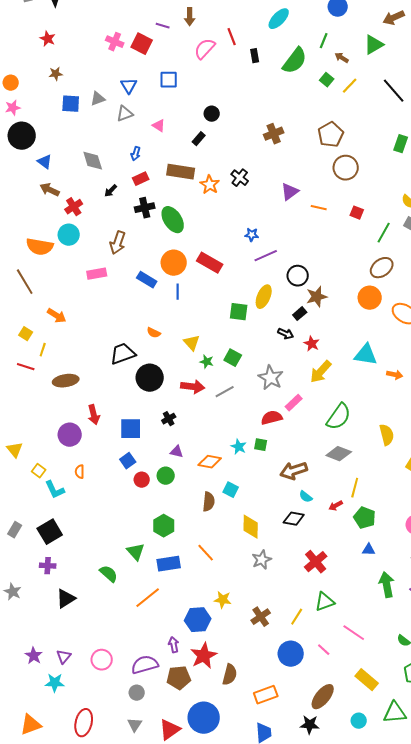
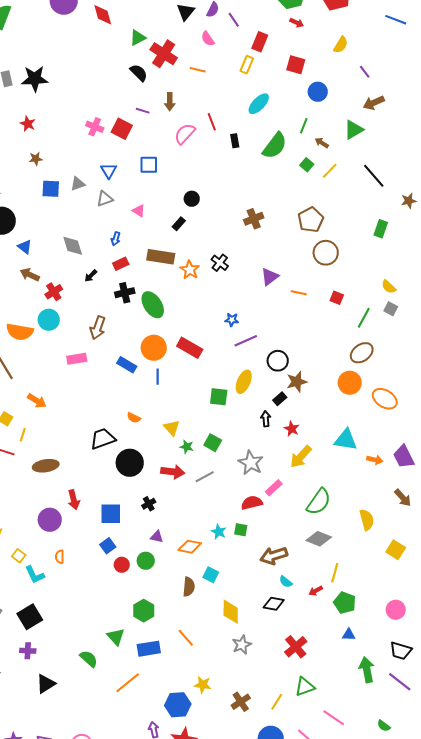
black arrow: (286, 334) -> (266, 419), turned -119

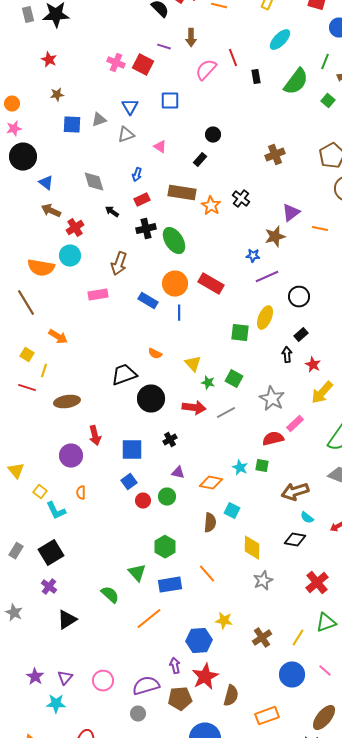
black arrow: (91, 276) -> (112, 212), turned 80
brown star: (297, 382) -> (275, 237), moved
purple cross: (28, 651) -> (49, 587), turned 35

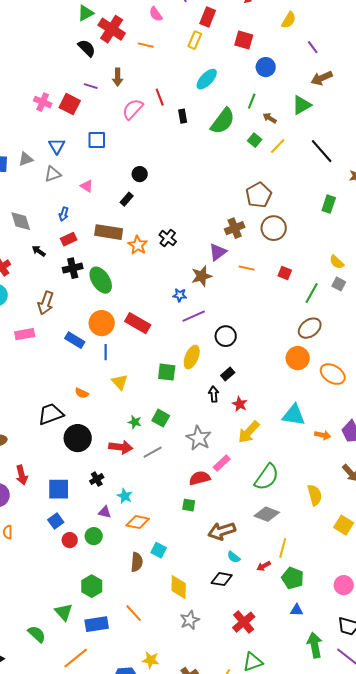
brown cross: (275, 155) -> (235, 228), moved
yellow triangle: (193, 364) -> (120, 382), moved
cyan star: (240, 468) -> (125, 496), moved

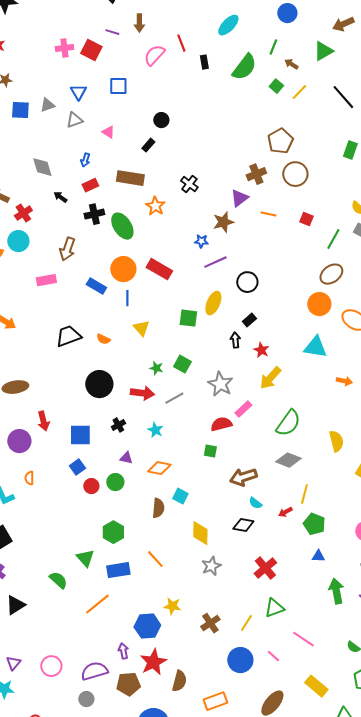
pink cross: (43, 102) -> (64, 48), turned -30
orange star: (138, 245) -> (155, 206), moved
black trapezoid: (51, 414) -> (68, 336), moved
cyan triangle: (294, 415) -> (315, 347), moved
cyan star: (125, 496) -> (155, 430), moved

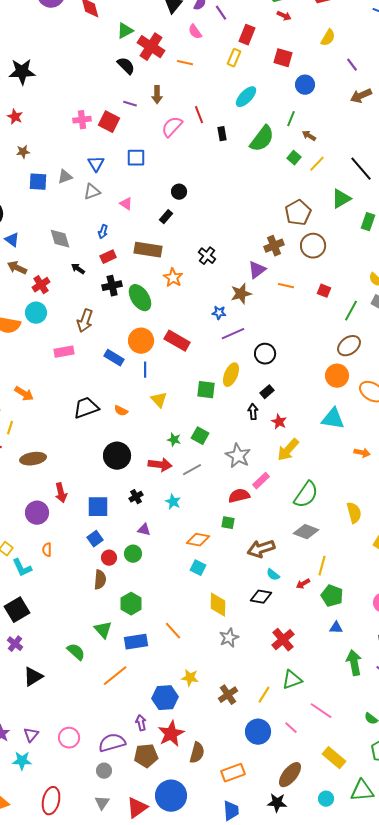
green triangle: (323, 51) -> (341, 199), moved
orange diamond: (159, 468) -> (198, 540), moved
brown semicircle: (158, 508) -> (100, 580), moved

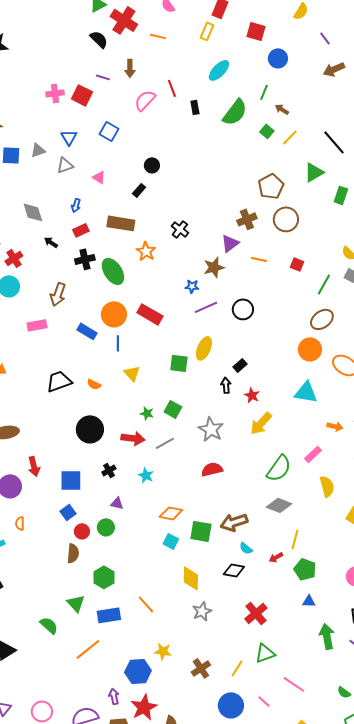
blue square: (136, 158) -> (109, 131), turned 30
black circle: (265, 354) -> (243, 309), moved
pink rectangle: (261, 481) -> (313, 454), moved
green square: (228, 523) -> (201, 531), moved, size x1.6

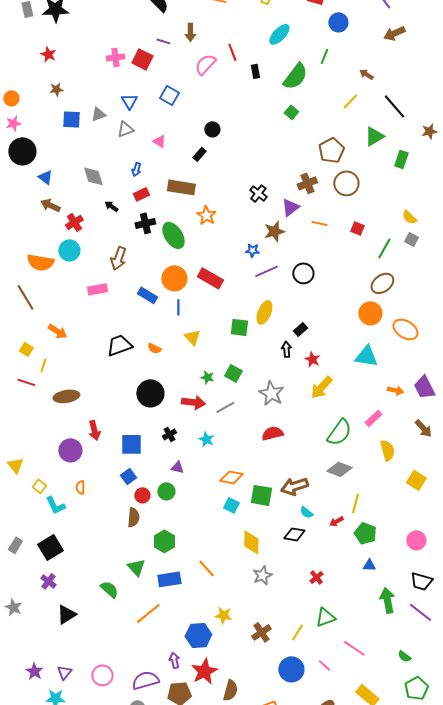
brown arrow: (282, 109) -> (366, 74), moved
green square: (267, 131) -> (291, 112), moved
black cross: (180, 229) -> (258, 193), moved
red cross: (256, 613) -> (316, 577), size x0.6

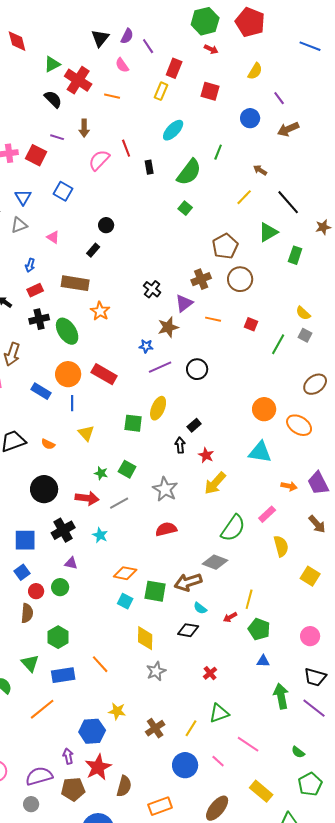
blue circle: (338, 22) -> (250, 118), moved
brown ellipse: (382, 283) -> (315, 384), moved
black cross: (169, 434) -> (63, 530), size x1.6
gray diamond: (339, 469) -> (215, 562), moved

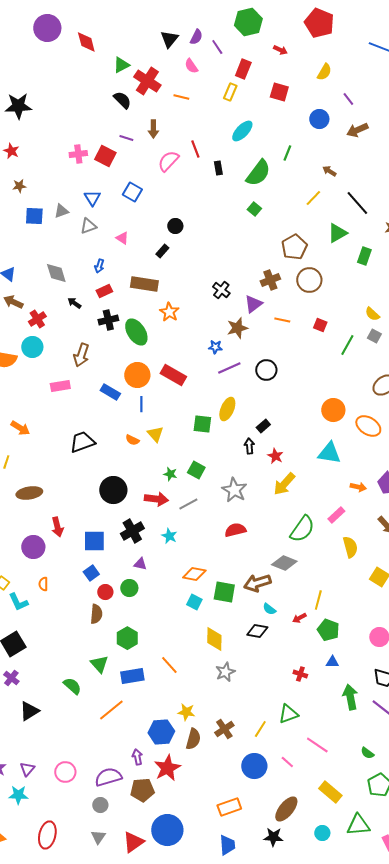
green hexagon: (205, 21) -> (248, 22), moved
orange semicircle: (48, 444) -> (132, 440), moved
red cross: (210, 673) -> (300, 674), moved, turned -32
brown semicircle: (124, 786) -> (193, 739), moved

